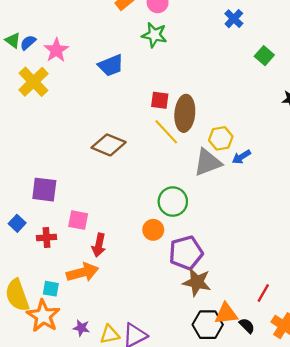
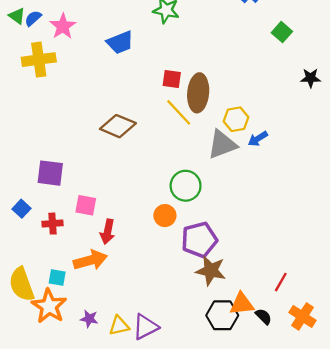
yellow cross: (33, 82) -> (39, 60), turned 36

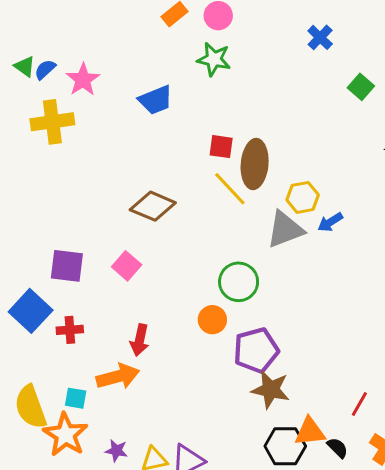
pink square: (86, 205) -> (127, 266), moved, turned 30
blue square: (22, 209) -> (31, 311), size x1.8

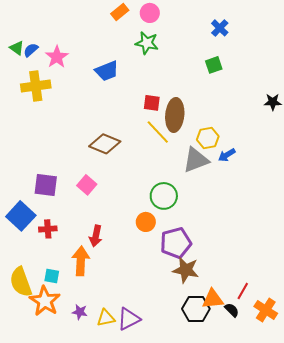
green square: (361, 87) -> (214, 65), moved, turned 30
orange arrow: (118, 376) -> (81, 261), turned -72
red line: (359, 404) -> (243, 291), moved

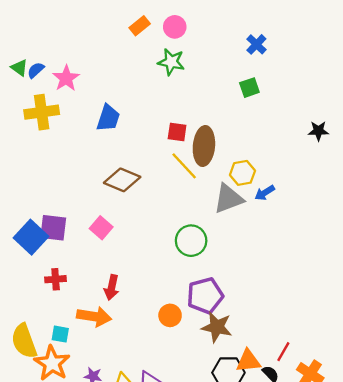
blue trapezoid: (107, 71) -> (108, 118), moved, turned -50
blue square: (21, 216) -> (31, 237), moved
orange circle: (146, 222) -> (170, 315), moved
orange arrow: (81, 261) -> (94, 317), turned 96

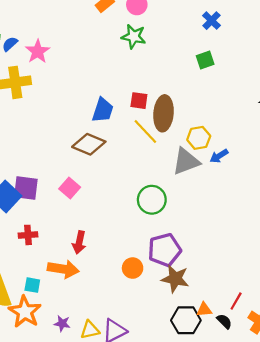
blue trapezoid: (108, 118) -> (103, 110), moved
orange triangle: (248, 361) -> (204, 310), size x0.7

